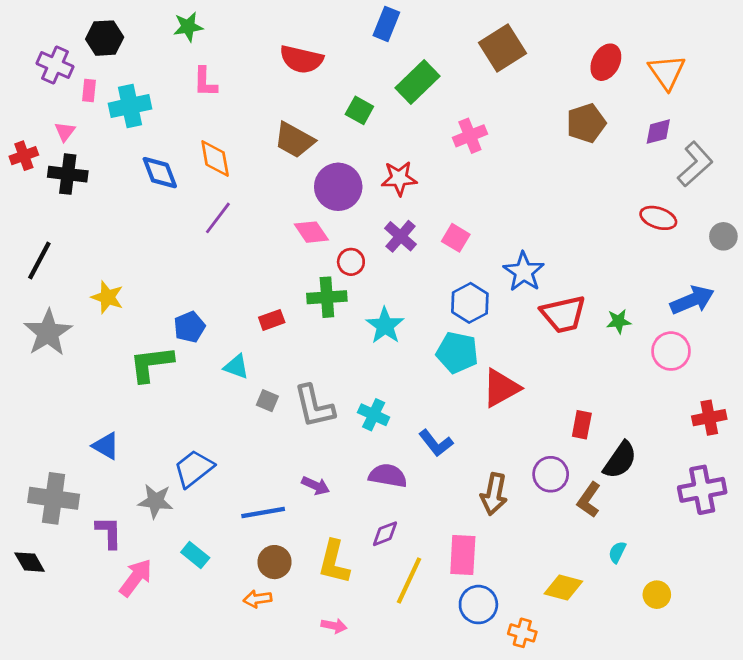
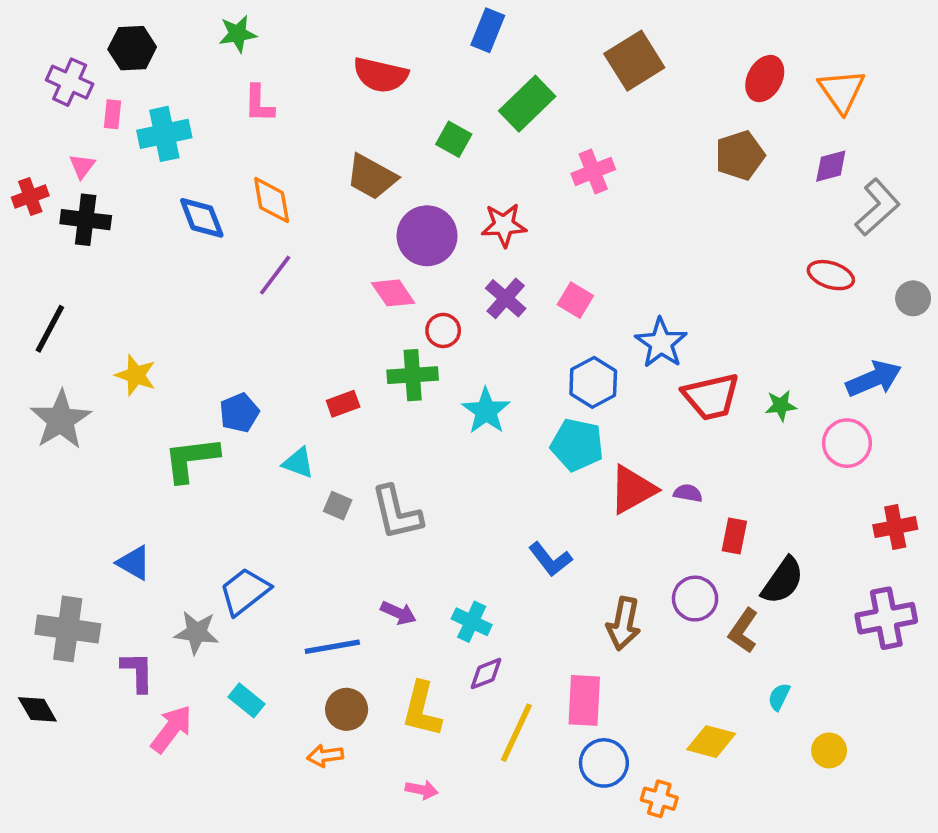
cyan cross: (374, 415) -> (472, 622), moved
purple semicircle: (388, 476) -> (688, 493), moved, size x0.6

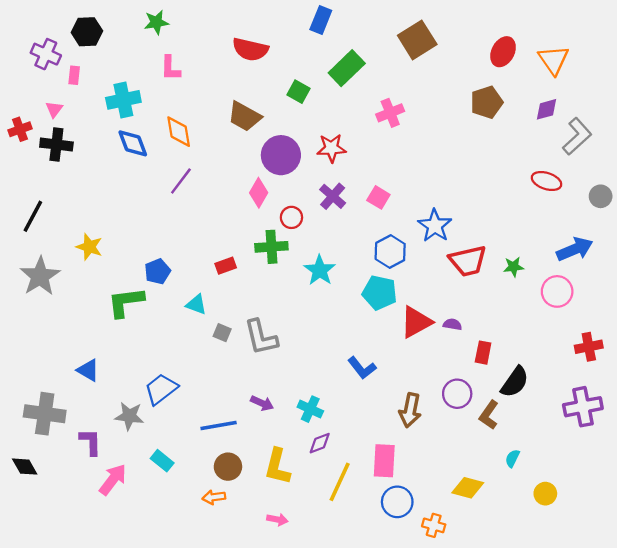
cyan cross: (164, 134) -> (123, 100), moved
pink diamond: (393, 293) -> (259, 193), turned 64

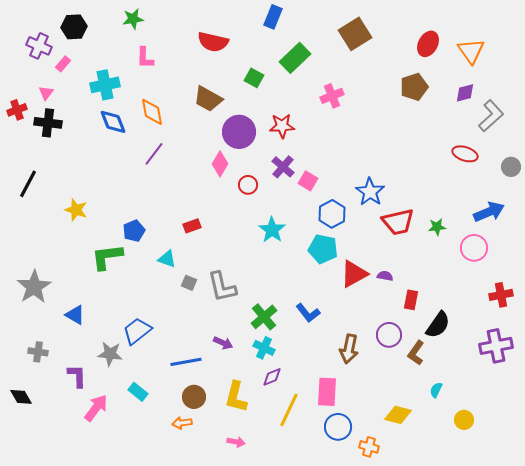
pink rectangle: (74, 75) -> (63, 64), turned 35
pink square: (378, 197) -> (308, 181), moved
green cross: (271, 247) -> (264, 317), moved, turned -36
gray star: (40, 276) -> (34, 287), moved
gray cross: (45, 414) -> (38, 352), size x0.6

